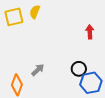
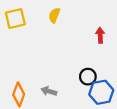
yellow semicircle: (35, 12) -> (54, 15), moved
gray arrow: (38, 70) -> (49, 91), moved, turned -120

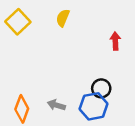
yellow square: (15, 19) -> (18, 22), turned -30
blue hexagon: (101, 92) -> (94, 106), moved

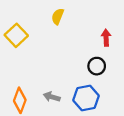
yellow square: (18, 22) -> (16, 35), moved
black circle: (101, 88) -> (97, 66), moved

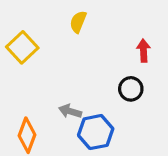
gray arrow: (52, 97) -> (70, 111), moved
blue hexagon: (86, 98) -> (96, 132), moved

